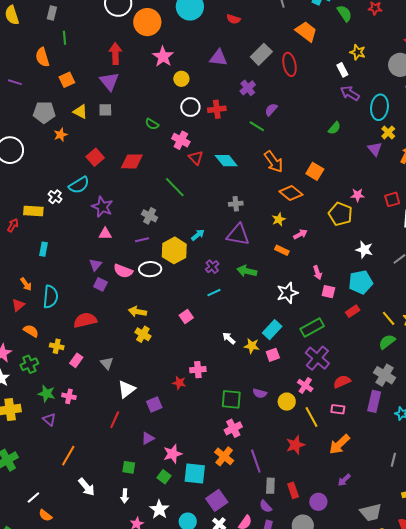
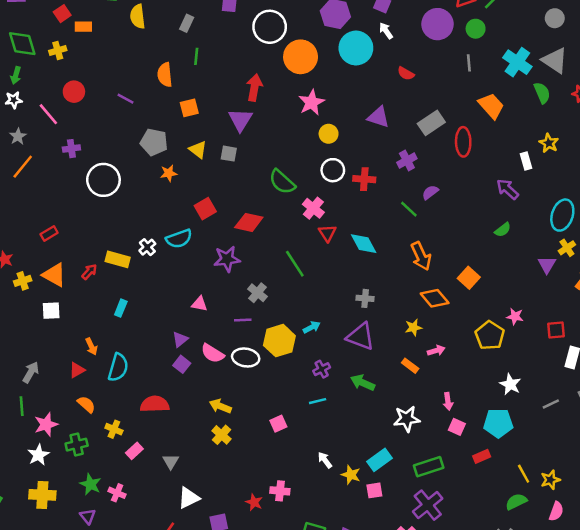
purple arrow: (350, 93) -> (507, 189), moved
green semicircle: (152, 124) -> (282, 182), size x1.6
purple star: (102, 207) -> (227, 259), moved, turned 30

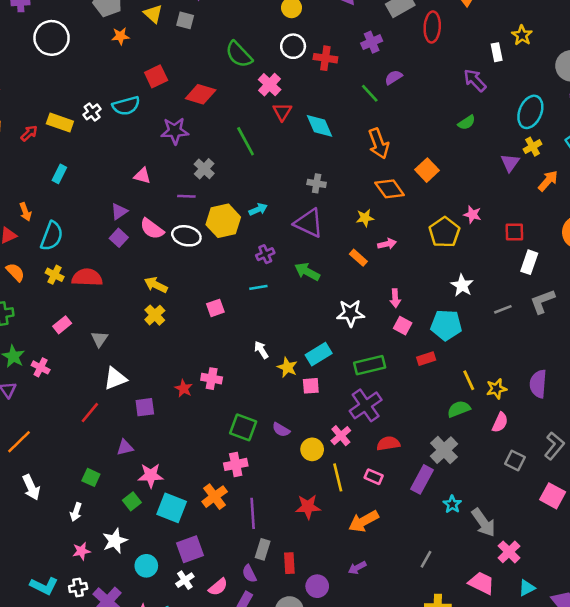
yellow cross: (114, 429) -> (55, 275), moved

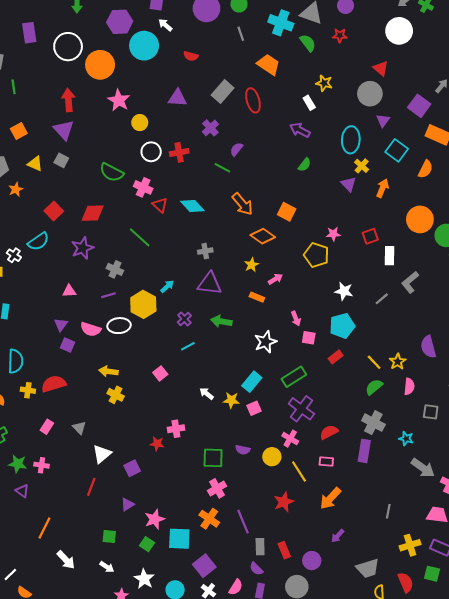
gray square: (185, 20) -> (61, 160), turned 32
cyan star: (452, 504) -> (406, 438), moved
white arrow: (76, 512) -> (107, 567), turned -56

